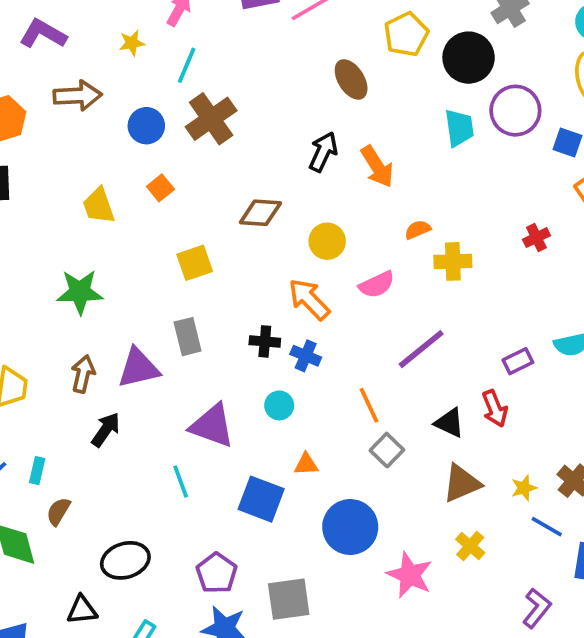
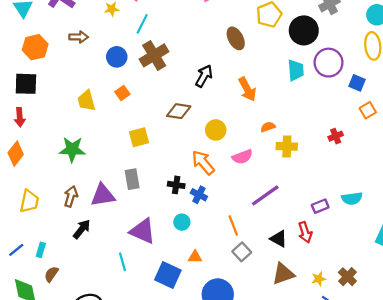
brown arrow: (78, 96) -> (79, 37), size x0.7
black arrow: (323, 152) -> (204, 76), moved

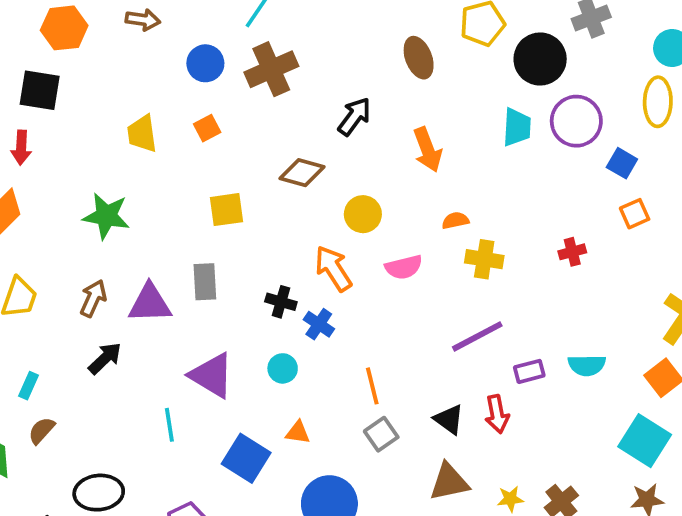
purple line: (265, 195) -> (477, 336), moved

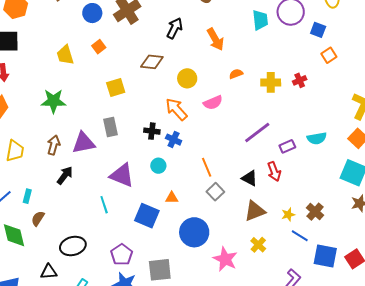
yellow cross: (484, 259) -> (271, 82), moved

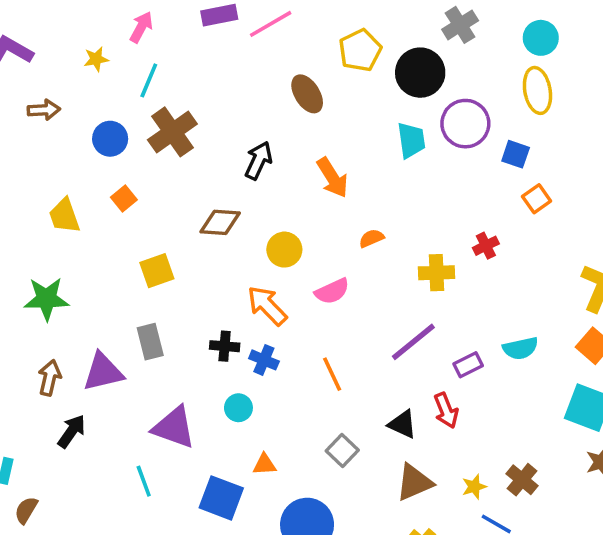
yellow cross: (271, 82) -> (436, 273), moved
orange line: (207, 167) -> (332, 374), moved

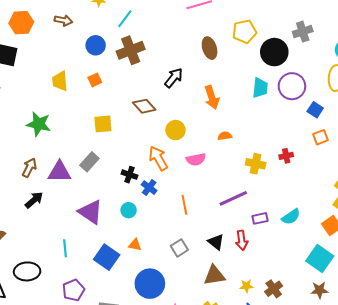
brown diamond: (220, 222) -> (144, 106), turned 30
gray rectangle: (150, 342) -> (89, 162), turned 42
cyan semicircle: (520, 348) -> (291, 217), turned -36
cyan line: (144, 481) -> (65, 248), moved

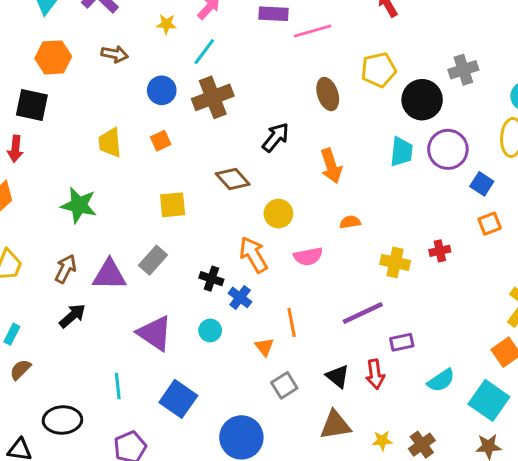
cyan semicircle: (291, 217) -> (441, 380), moved
orange triangle: (135, 245) -> (264, 347), moved, turned 40

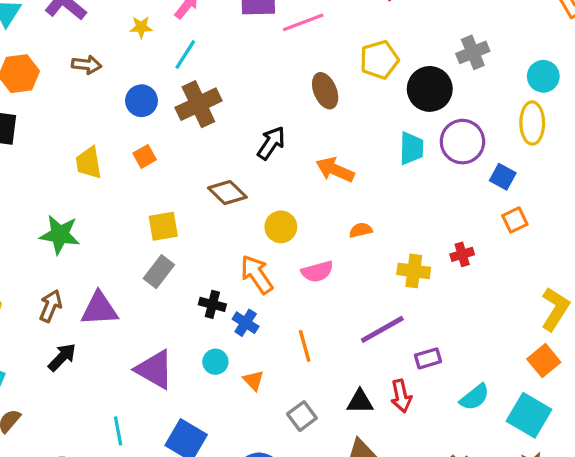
orange arrow: (331, 166) -> (335, 170), turned 136
gray rectangle: (153, 260) -> (159, 272), moved
orange triangle: (264, 347) -> (253, 380), moved
black triangle: (338, 376) -> (360, 402), turned -35

